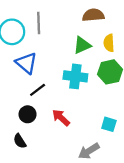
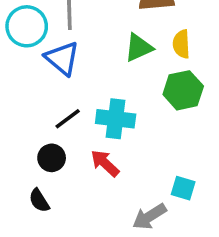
blue triangle: (26, 63) -> (62, 58), moved
cyan cross: (75, 76) -> (116, 119), moved
cyan square: (109, 124) -> (183, 188), moved

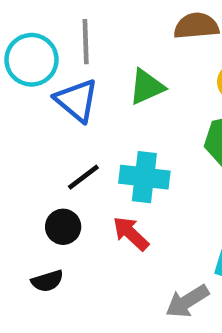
green triangle: (139, 48) -> (147, 87), moved
black semicircle: (39, 201) -> (47, 281), turned -75

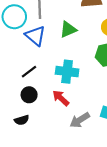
black line: (83, 177) -> (29, 72), moved
gray arrow: (187, 301) -> (80, 120), moved

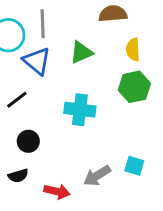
black line: (29, 72) -> (17, 100), moved
red arrow: (61, 98) -> (57, 191), moved, turned 150

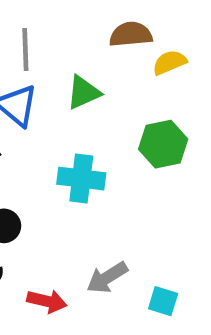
yellow semicircle: (133, 50) -> (170, 62), moved, turned 70
cyan square: (134, 166) -> (163, 301), moved

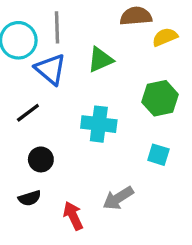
red arrow: (47, 301) -> (73, 216), turned -128
cyan square: (163, 301) -> (158, 155), moved

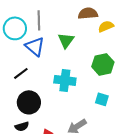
green triangle: (100, 60) -> (66, 40), turned -30
black circle: (41, 159) -> (29, 102), size x1.5

